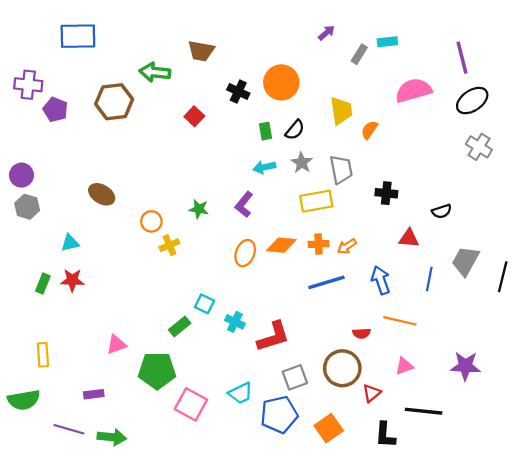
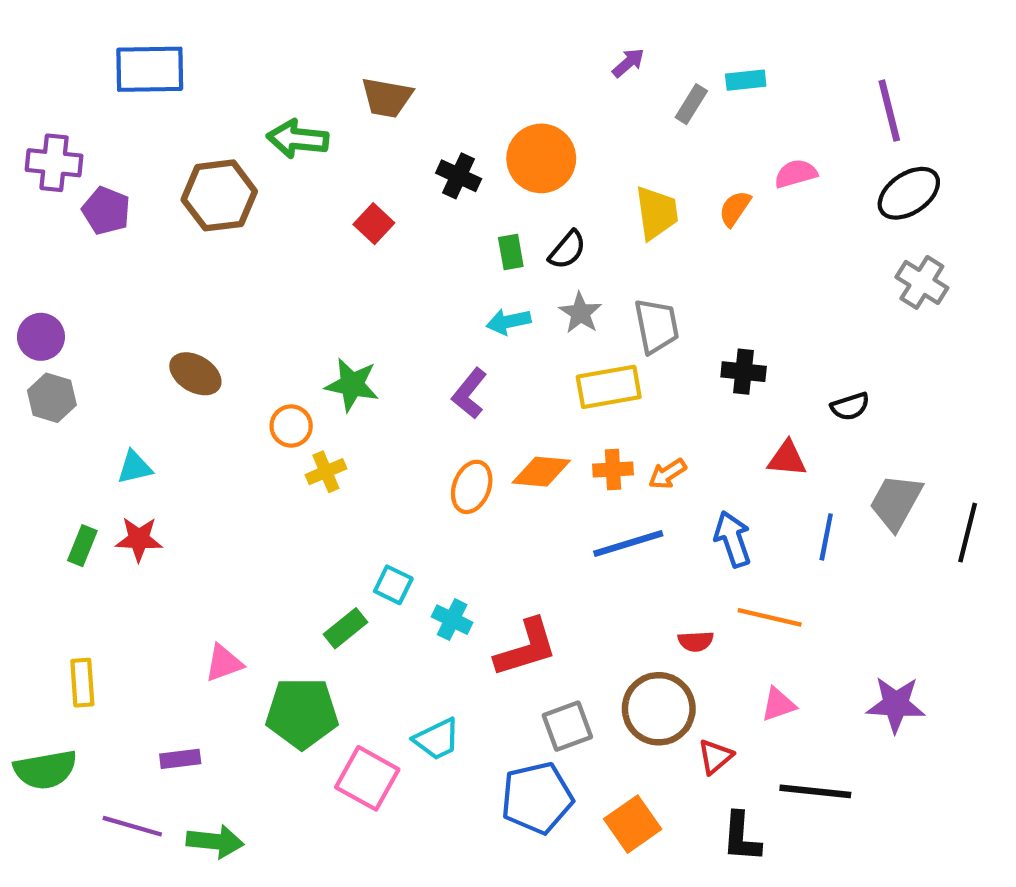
pink semicircle: (413, 90) -> (796, 174), size x0.6
orange semicircle: (369, 130) -> (735, 208), moved
green star: (199, 209) -> (352, 385), moved, size x1.4
cyan trapezoid: (241, 393) -> (437, 739), moved

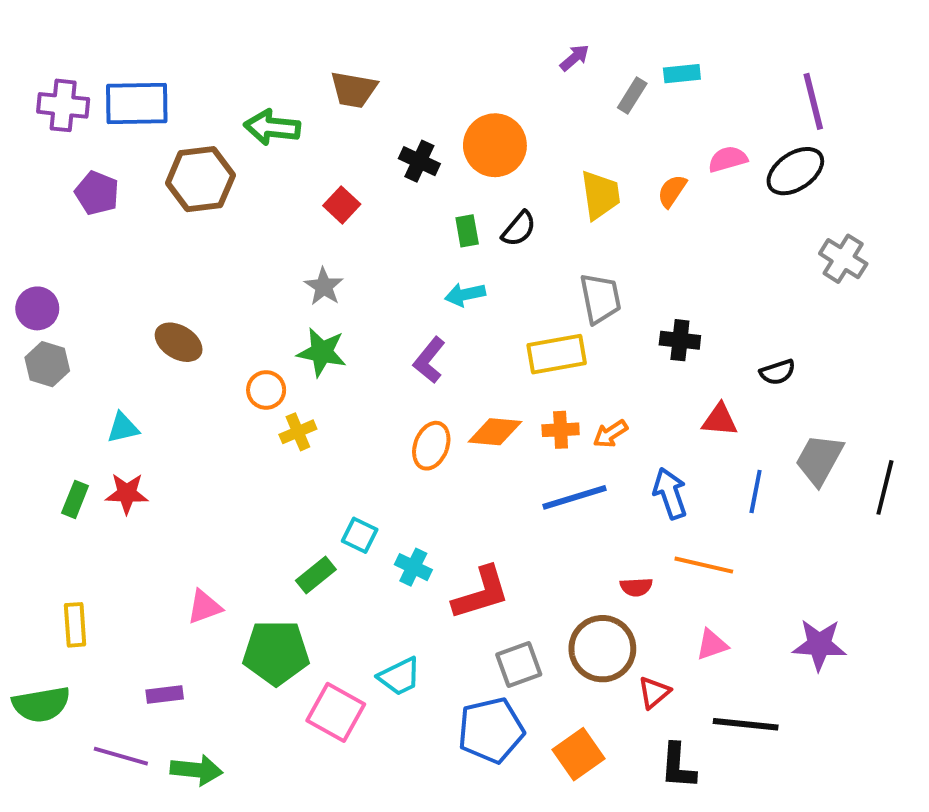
blue rectangle: (150, 69) -> (137, 103), moved
purple cross: (54, 163) -> (63, 105), moved
black ellipse: (909, 193) -> (795, 171), moved
gray star: (580, 313) -> (324, 287), moved

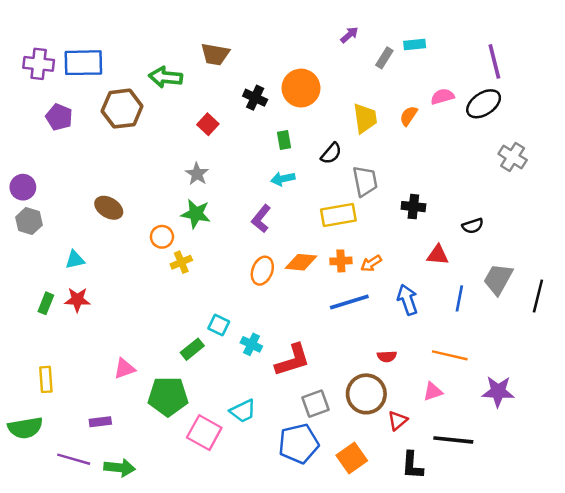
black semicircle: (519, 229) -> (331, 153), moved
orange line: (704, 565) -> (450, 355), moved

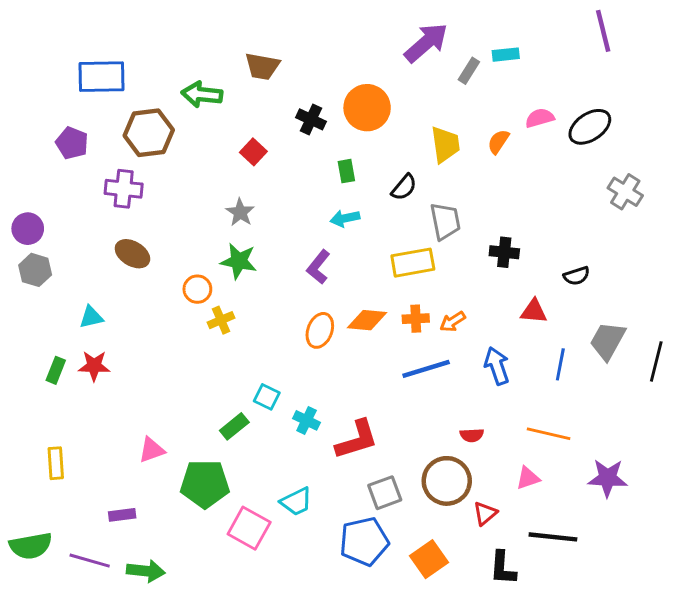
purple arrow: (349, 35) -> (426, 43), size x2.0
purple line: (494, 61) -> (603, 31), moved
purple cross: (39, 64) -> (124, 189), moved
green semicircle: (25, 428) -> (31, 546), moved

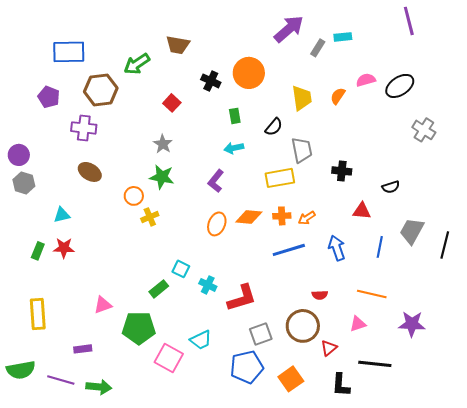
green arrow: (202, 94) -> (137, 64), turned -40
yellow rectangle: (56, 463) -> (38, 314), size x1.4

